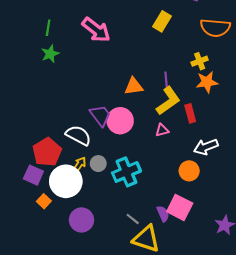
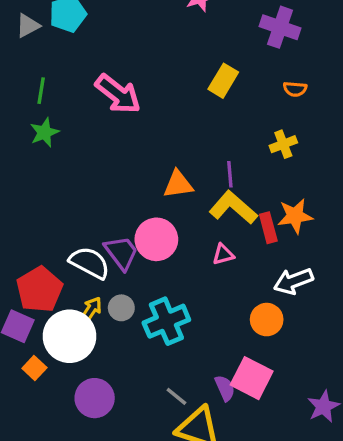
orange semicircle: (215, 28) -> (295, 89), moved, size x0.5
orange star: (207, 82) -> (295, 216), moved
yellow L-shape: (168, 101) -> (233, 208), turned -104
purple trapezoid: (100, 115) -> (121, 253), moved

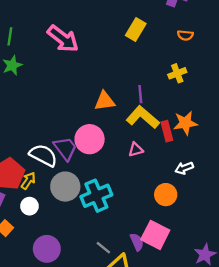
white arrow: (293, 281) -> (184, 168), size x0.7
gray circle: (121, 308) -> (65, 187), size x1.6
yellow arrow: (91, 310) -> (28, 181), moved
white circle: (70, 336) -> (29, 206), size x0.5

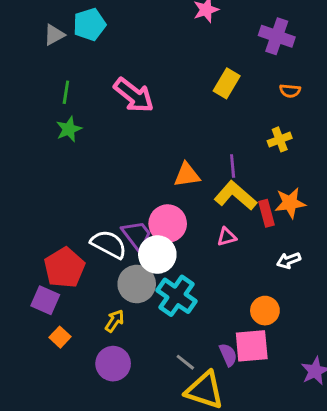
yellow arrow: (28, 181) -> (115, 321), moved
orange circle: (166, 195) -> (265, 311), moved
cyan cross: (96, 196) -> (176, 296), turned -32
white circle: (29, 206) -> (157, 255), moved, size x1.6
pink square: (155, 235) -> (252, 346), turned -32

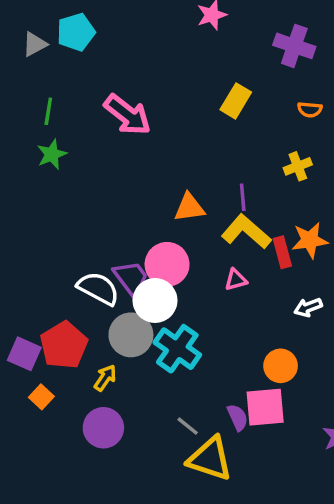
red pentagon: (64, 268) -> (64, 345), moved

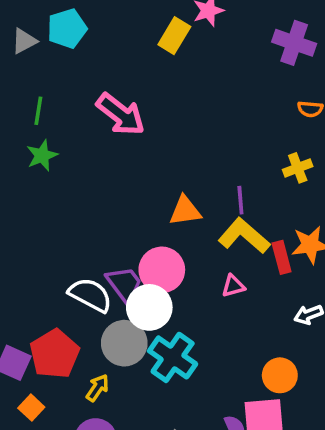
yellow rectangle: (236, 101) -> (174, 36), moved

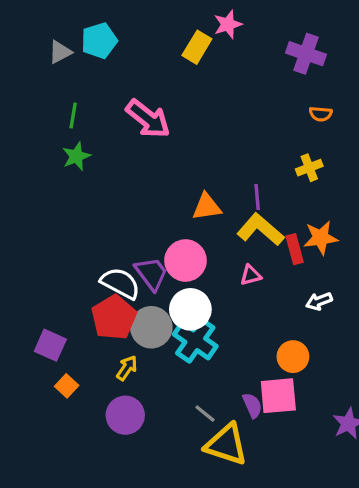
white circle: (149, 307) -> (190, 309), moved
red pentagon: (55, 354) -> (114, 317), moved

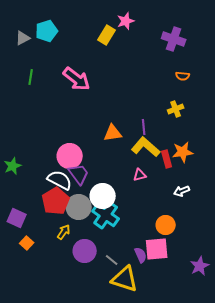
green star: (76, 156) -> (13, 166), moved
pink circle: (185, 260) -> (70, 156), moved
purple circle: (125, 415) -> (85, 251), moved

